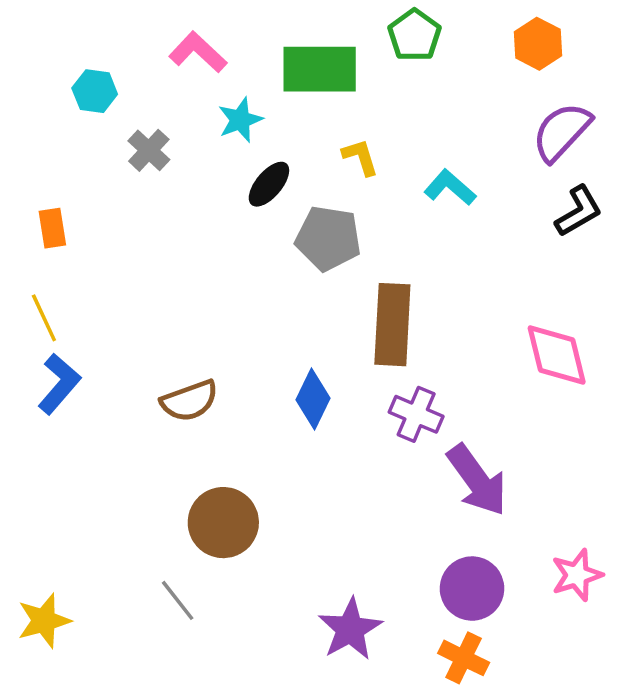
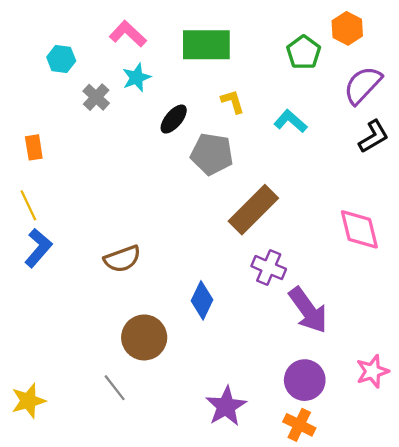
green pentagon: (414, 35) -> (304, 52), moved
cyan star: (240, 120) -> (137, 78), moved
brown rectangle: (392, 325) -> (253, 210), turned 42
blue diamond: (313, 399) -> (202, 300), moved

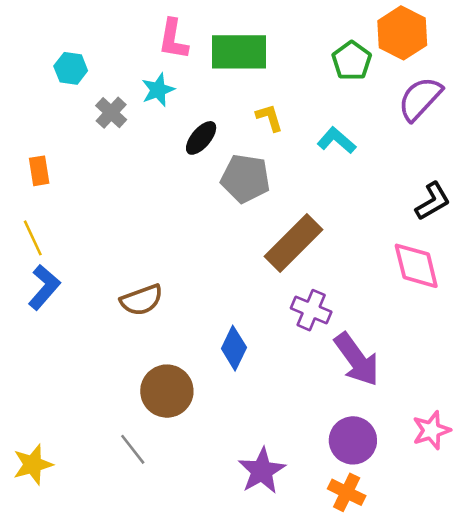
orange hexagon: (347, 28) -> (402, 33), size x1.4
pink L-shape: (128, 34) -> (173, 39), moved, turned -123
black L-shape: (374, 137) -> (433, 201), moved

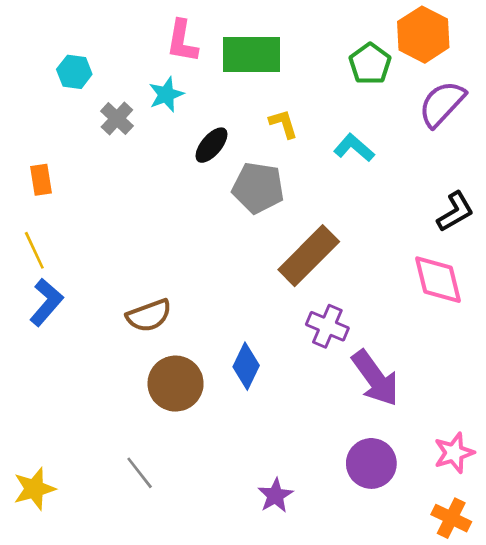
brown circle: (167, 391) -> (176, 384), moved
purple star: (262, 471) -> (275, 495), size x0.7
orange cross: (347, 492) -> (451, 518), moved

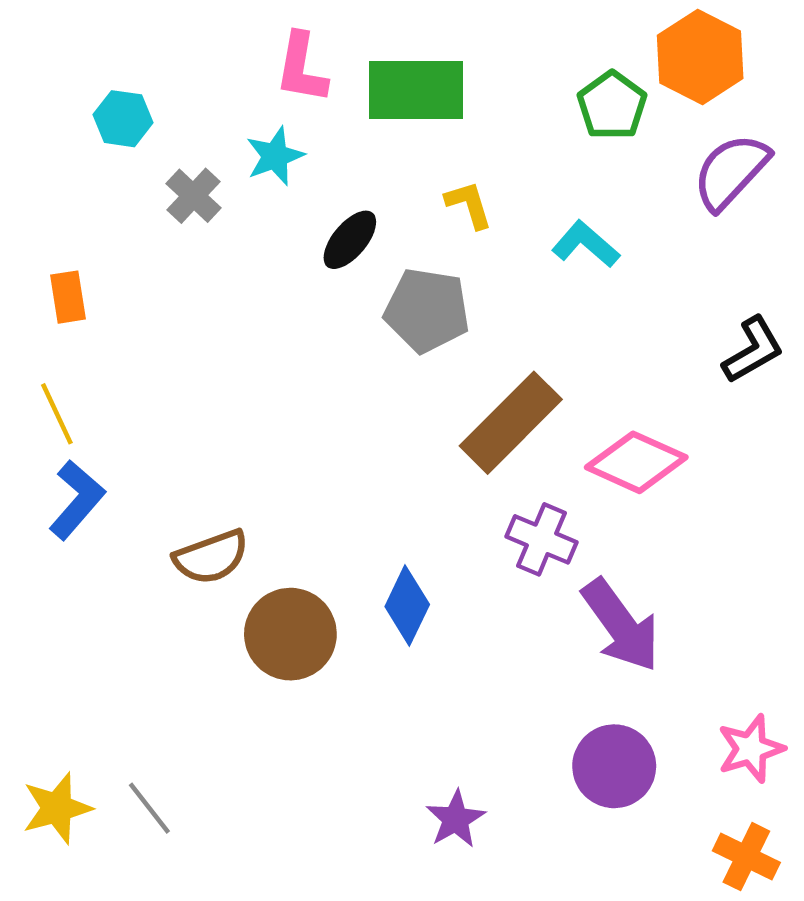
pink diamond: (438, 280) -> (636, 462), moved, turned -52
brown semicircle: (149, 316) -> (211, 557), moved
gray line: (140, 473) -> (149, 808), moved

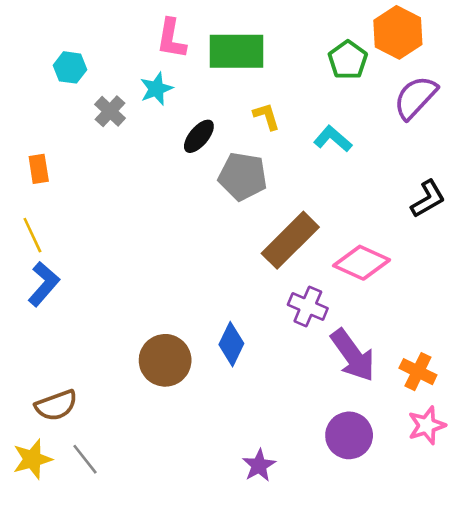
brown semicircle: (211, 557) -> (56, 405), moved
orange cross: (746, 857) -> (418, 372), moved

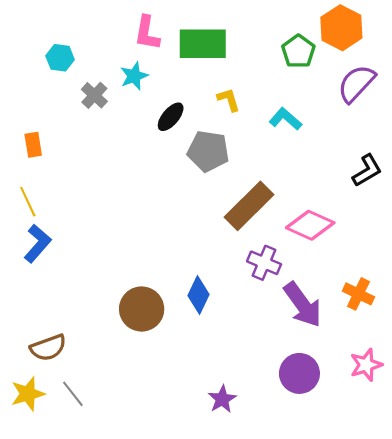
orange cross: (418, 372) -> (358, 294), moved

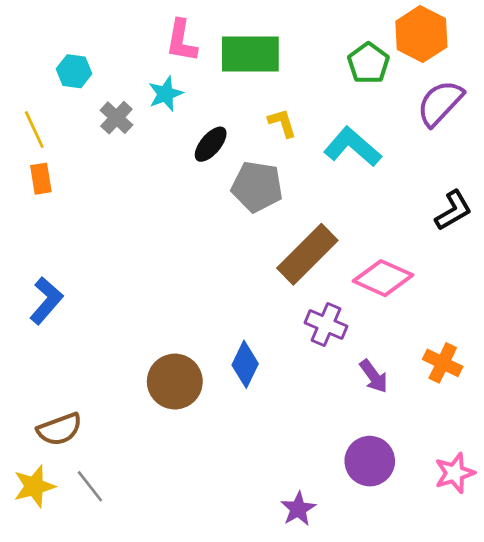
cyan L-shape: (285, 119) -> (353, 147), size x1.4
yellow line: (28, 202) -> (34, 130), moved
purple arrow: (303, 305) -> (374, 376), size x0.6
pink star: (366, 365) -> (455, 473), moved
purple star: (222, 399) -> (298, 509), moved

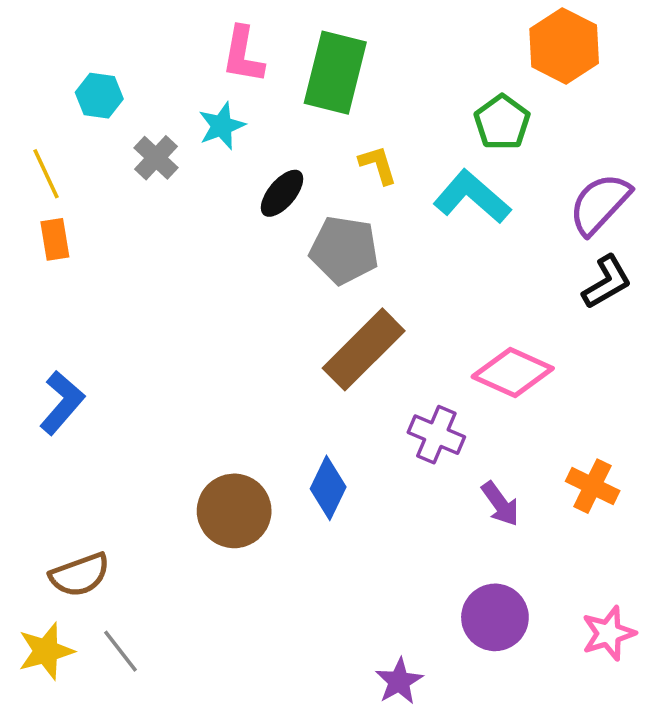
green rectangle: (250, 54) -> (335, 73), turned -76
green pentagon: (368, 63) -> (502, 122), moved
purple semicircle: (440, 103) -> (600, 204), moved
brown rectangle: (307, 254) -> (364, 349), moved

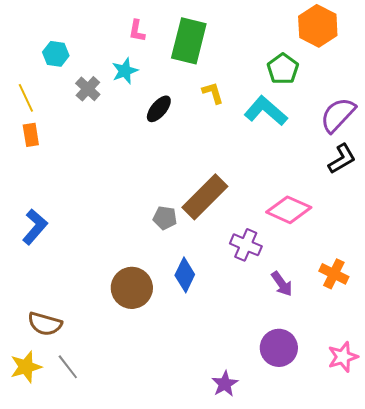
pink L-shape: (243, 55) -> (137, 31), size x0.7
gray pentagon: (344, 250) -> (165, 218), moved, size x0.6
brown semicircle: (80, 575) -> (45, 324), turned 36

